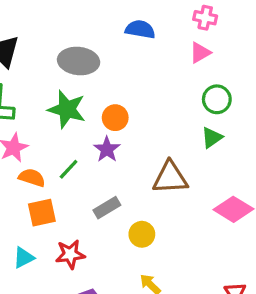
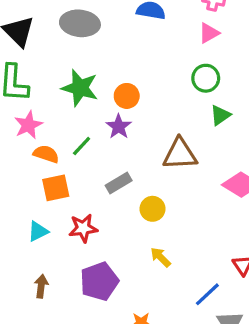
gray ellipse: (79, 61) -> (80, 23), moved
green circle: (217, 99) -> (206, 78), moved

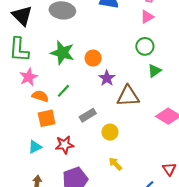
purple star: (119, 127) -> (107, 78), moved

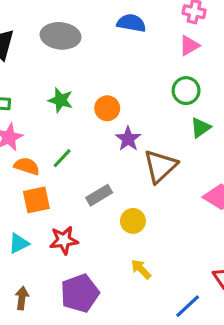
green star: (62, 53) -> (61, 100), size x0.7
brown triangle: (128, 96) -> (160, 166), turned -40

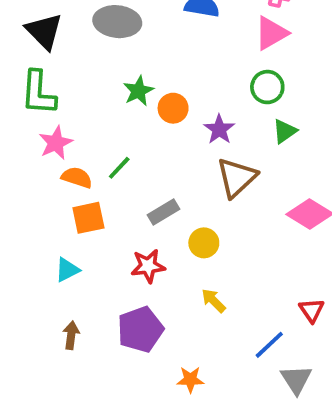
pink triangle: (189, 46) -> (271, 33), size x1.4
green star: (61, 100) -> (138, 91), moved, turned 30
purple star: (128, 139) -> (219, 129), moved
red star: (64, 240) -> (148, 266), moved

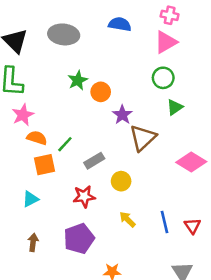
purple star: (219, 129) -> (122, 115), moved
green line: (119, 168) -> (65, 144), moved
blue line: (269, 345) -> (164, 222), moved, turned -60

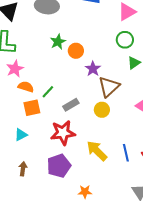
yellow circle: (121, 181) -> (102, 110), moved
red star: (84, 196) -> (63, 133), size x1.4
yellow arrow: (127, 219) -> (97, 151), size x1.6

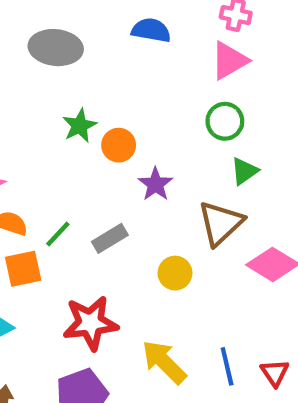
brown triangle: (109, 87) -> (221, 223), moved
gray rectangle: (71, 105) -> (110, 238), moved

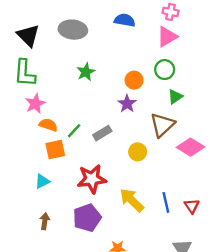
orange circle: (119, 145) -> (134, 80), moved

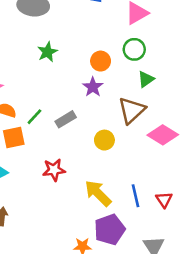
red star: (92, 179) -> (54, 170), size x0.7
purple pentagon: (87, 218) -> (110, 229), moved

